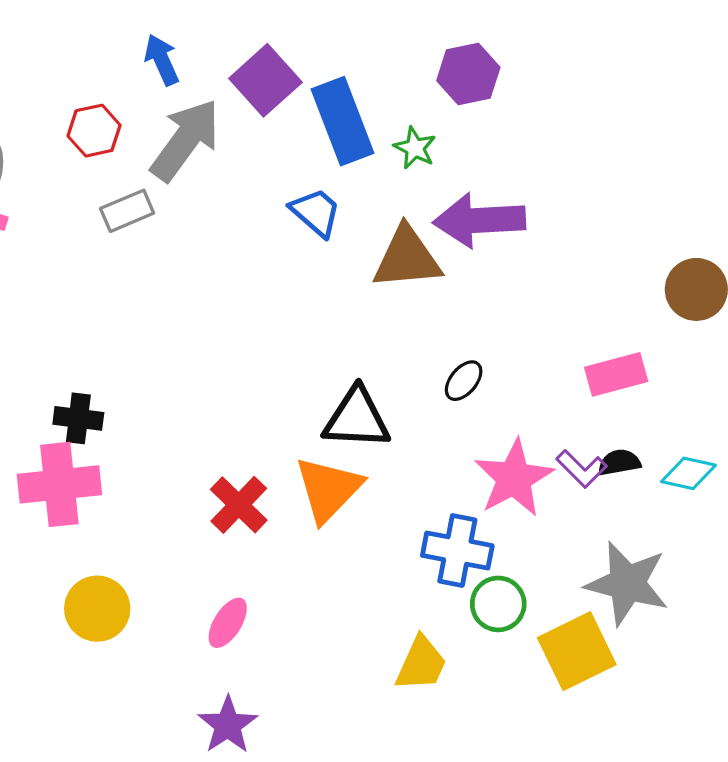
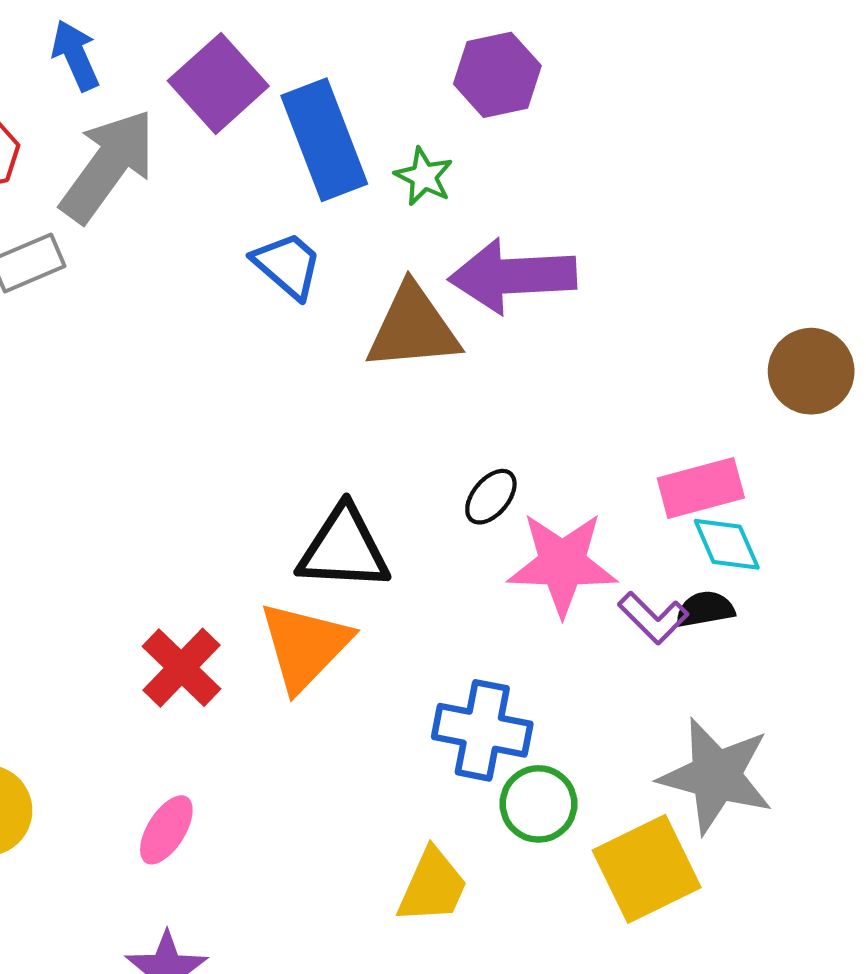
cyan diamond: (688, 473) -> (727, 544), moved, turned 54
pink star: (514, 478) -> (562, 564), moved, turned 30

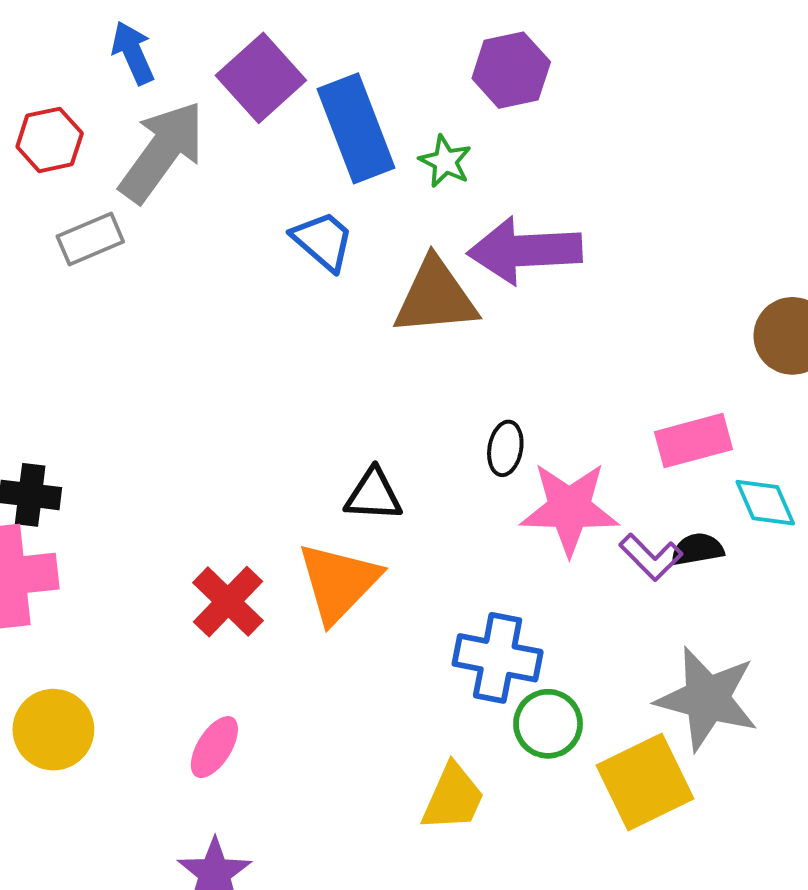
black ellipse: (491, 497) -> (505, 448), turned -30
cyan diamond: (727, 544) -> (765, 503), moved
black triangle: (344, 549) -> (373, 495), size x0.7

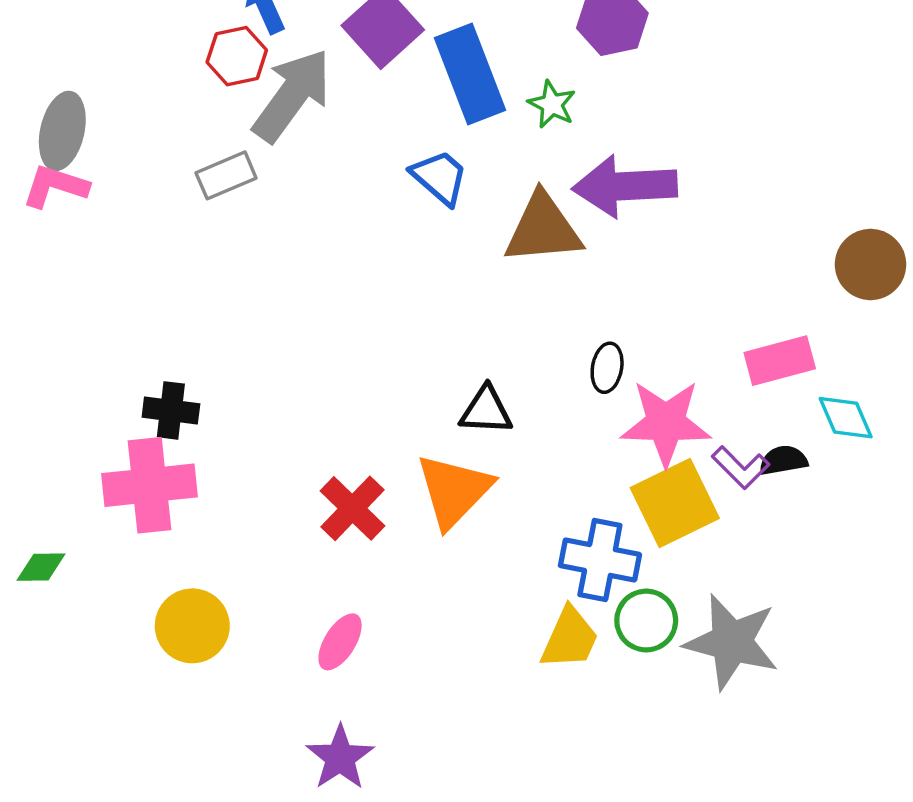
red hexagon: (50, 140) -> (237, 56), moved
gray star: (707, 699) -> (732, 642), moved
yellow square: (645, 782) -> (675, 503), moved
yellow trapezoid: (453, 798) -> (570, 638), moved

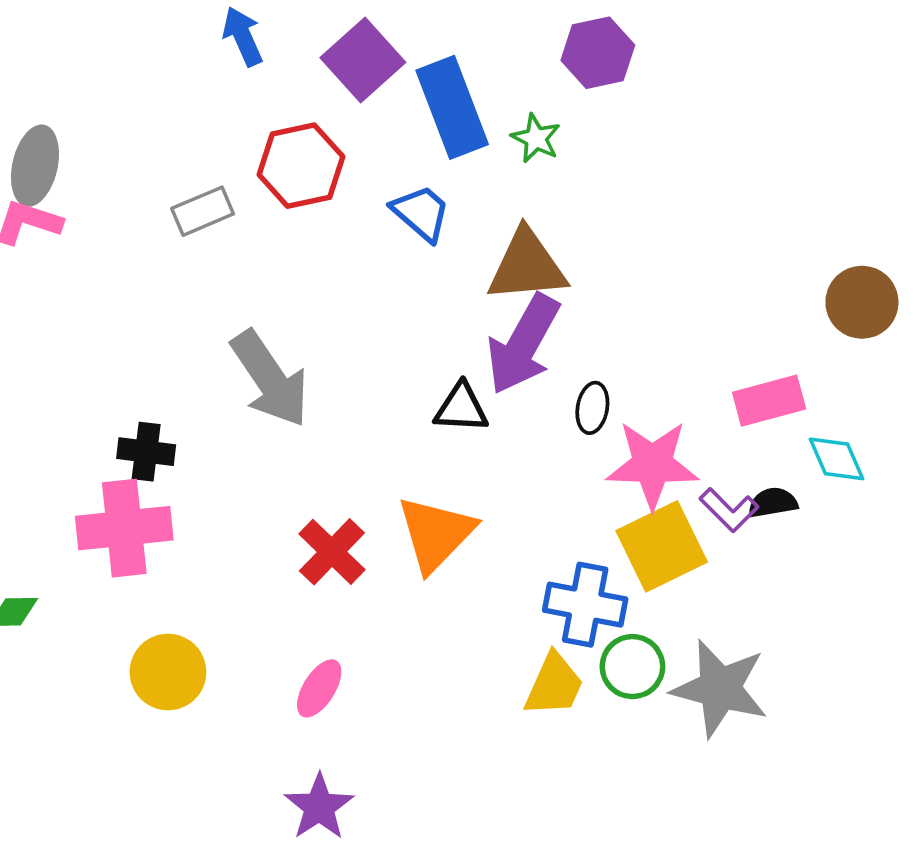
red hexagon: (237, 56) -> (301, 166), moved, size x1.4
gray arrow: (292, 95) -> (270, 379), moved, turned 110
purple arrow: (625, 186) -> (523, 344), moved, turned -58
black triangle: (486, 410) -> (461, 408), moved

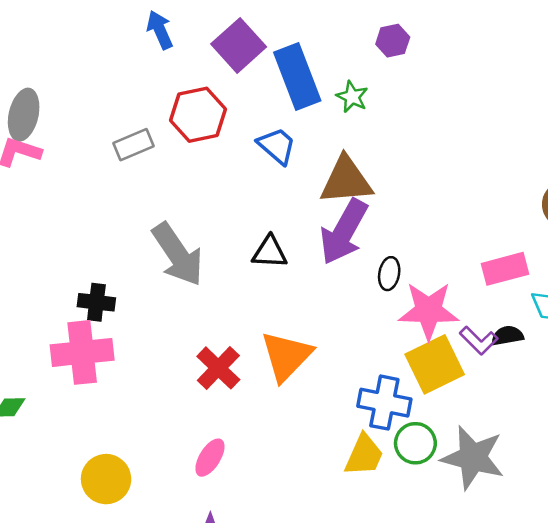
purple hexagon: (598, 53) -> (393, 41), size x0.7
black triangle: (461, 408) -> (270, 252), moved
yellow circle: (168, 672) -> (106, 479), moved

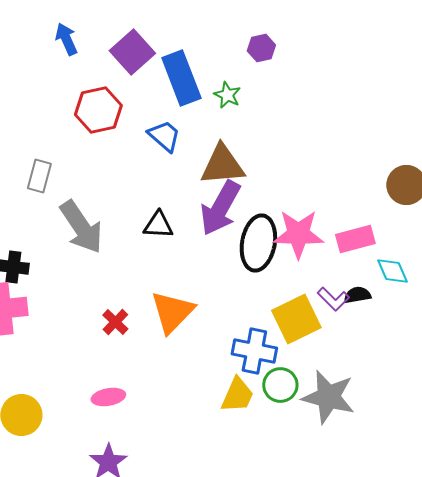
gray rectangle: (134, 145) -> (39, 176), moved, turned -52
black ellipse: (389, 274) -> (258, 243), size x2.0
pink star: (429, 311) -> (298, 234), moved
red cross: (218, 368) -> (115, 322), size x0.7
pink ellipse: (210, 458) -> (108, 397), turned 48

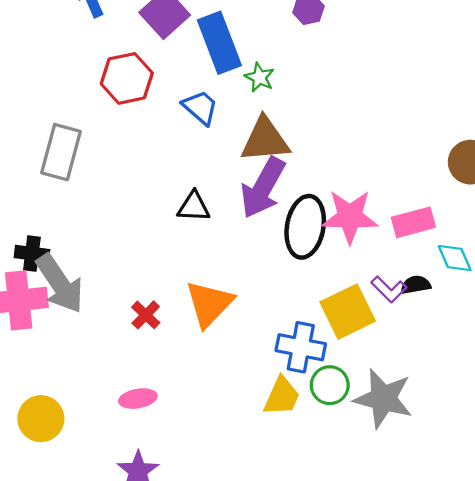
green star: (227, 95) -> (259, 77), moved
gray rectangle: (39, 176) -> (61, 152), size x1.5
gray arrow: (81, 227) -> (60, 284), moved

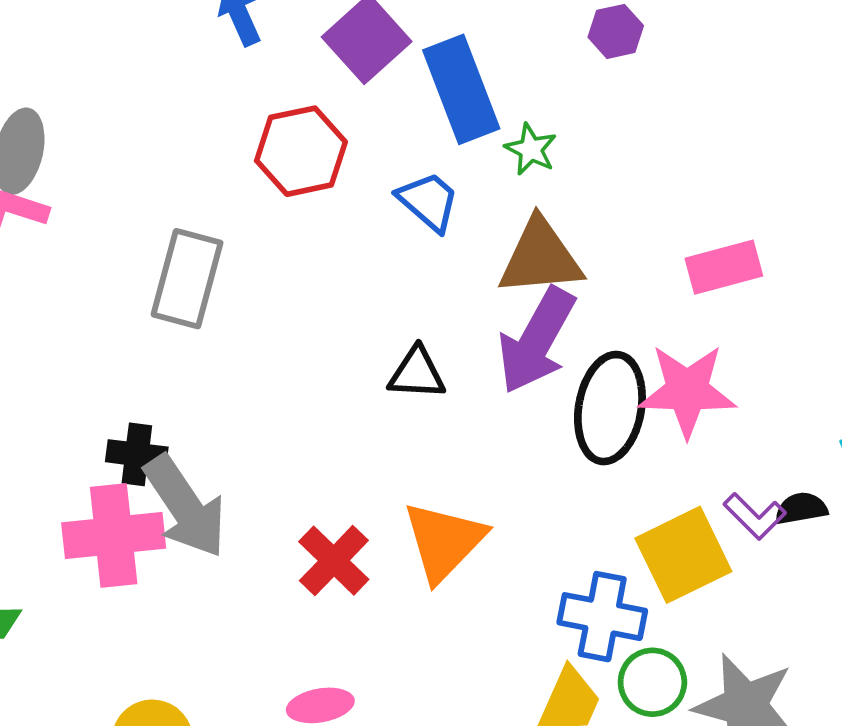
pink rectangle: (413, 222) -> (724, 267), moved
red cross: (146, 315) -> (334, 561), size x1.4

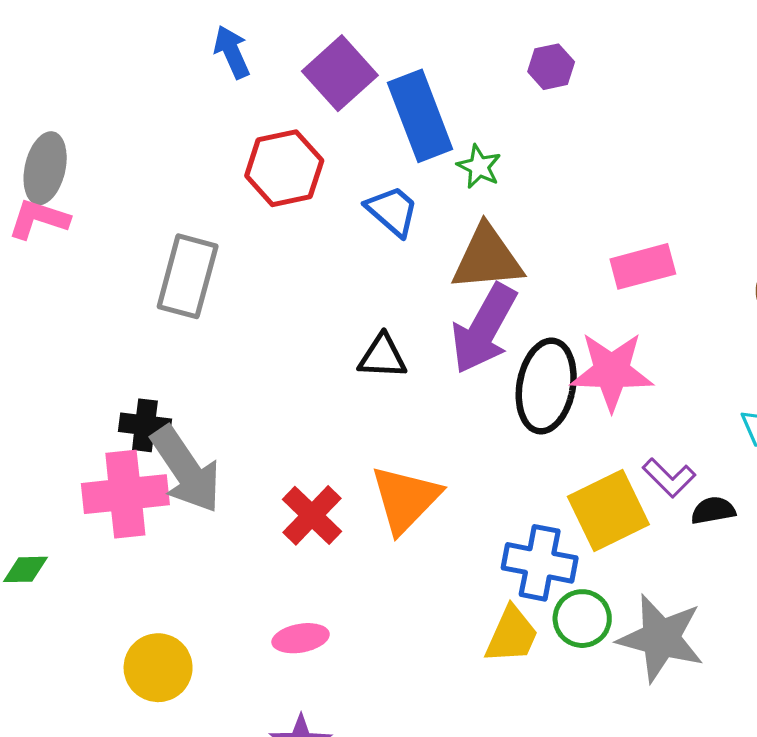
black semicircle: (801, 508) -> (713, 510), moved

